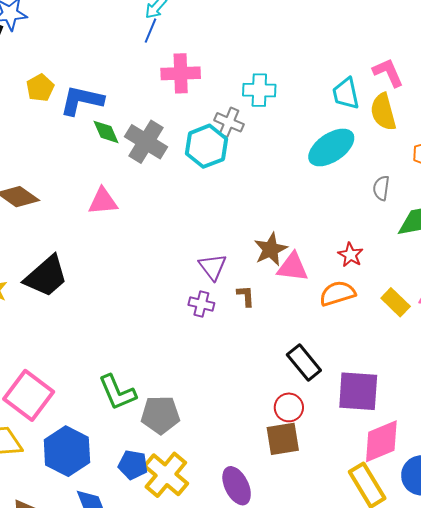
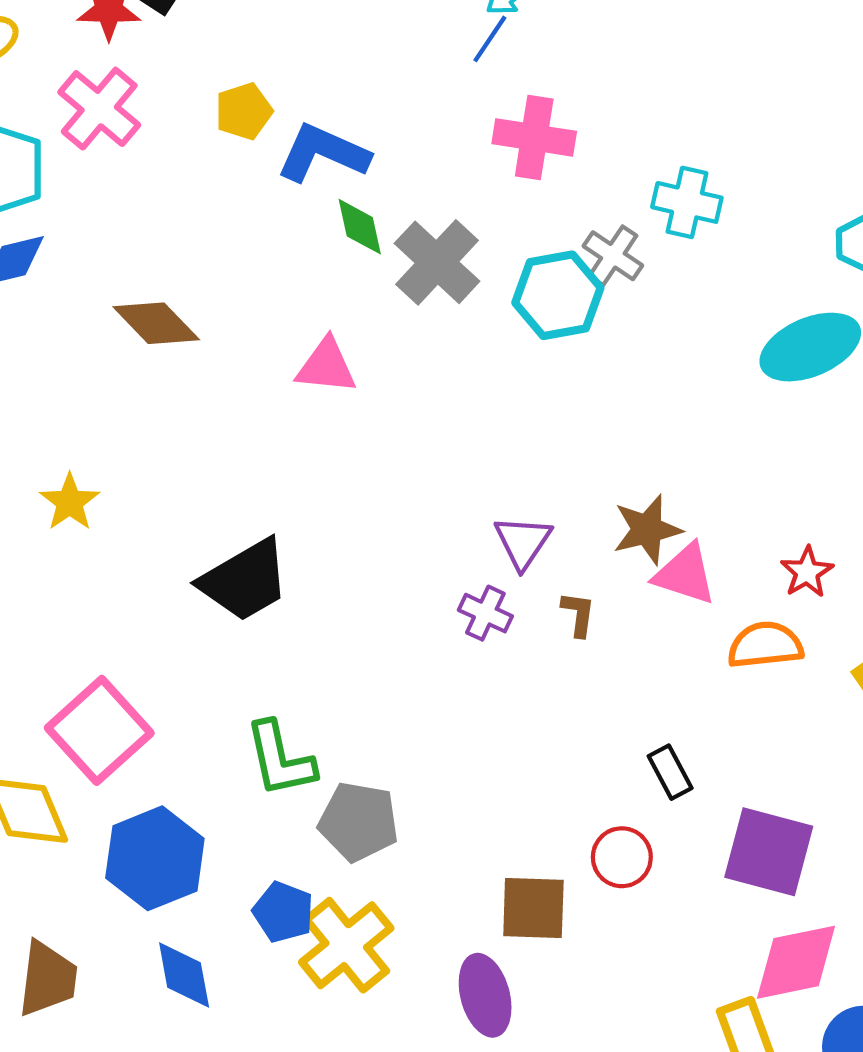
black trapezoid: (46, 276) -> (245, 580), moved
black rectangle: (304, 363) -> (670, 772), size x0.7
brown square: (283, 439) -> (533, 908), moved

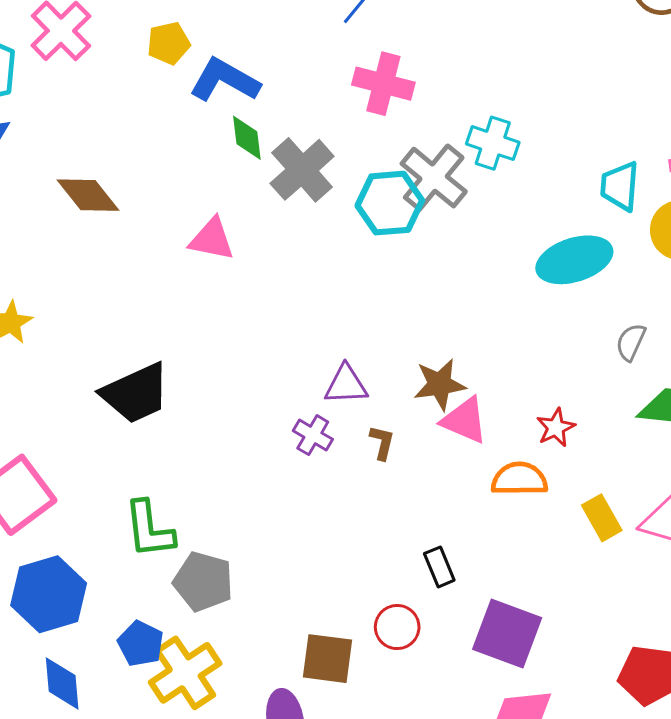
gray cross: (613, 256) -> (434, 178), size x1.5
purple triangle: (523, 542) -> (346, 385), turned 48

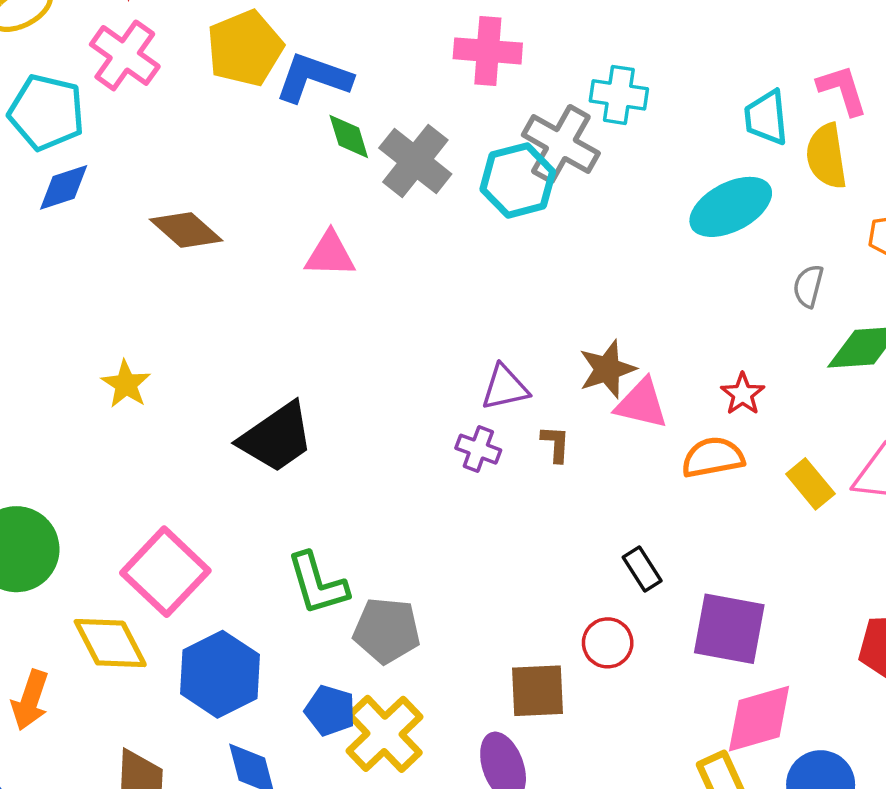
yellow pentagon: (169, 43) -> (245, 48), size x1.6

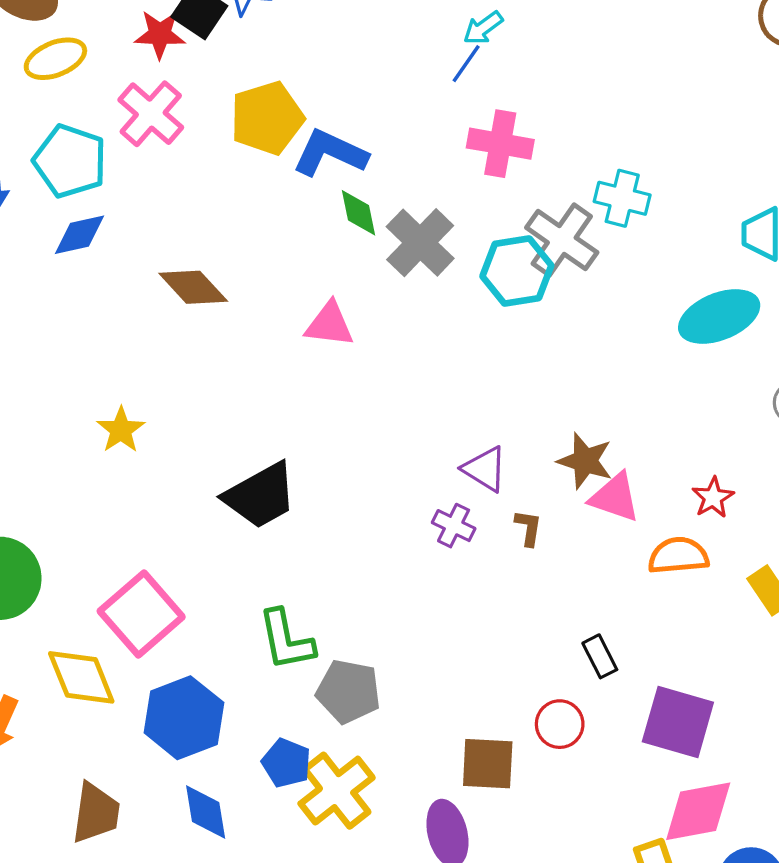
brown star: (607, 369) -> (585, 461), turned 30
purple triangle: (505, 388) -> (485, 469), turned 39

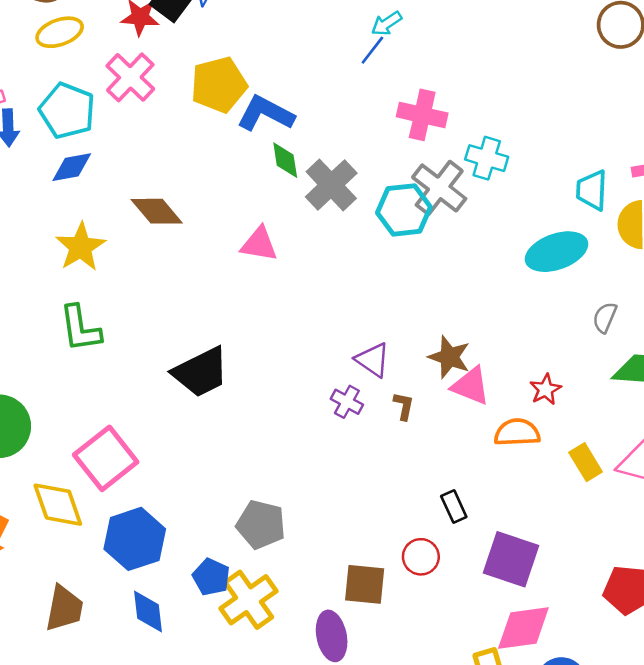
pink cross: (500, 144) -> (422, 115), moved
yellow star: (121, 430) -> (81, 247), moved, size x1.4
green L-shape: (286, 640) -> (80, 328), moved

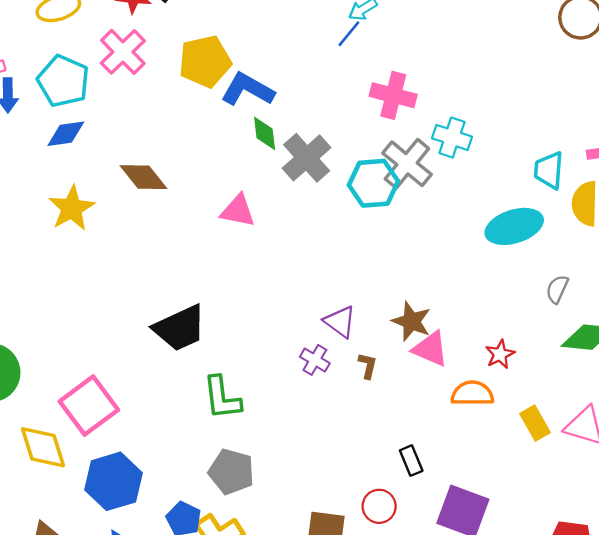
green L-shape: (80, 328) -> (222, 398), moved

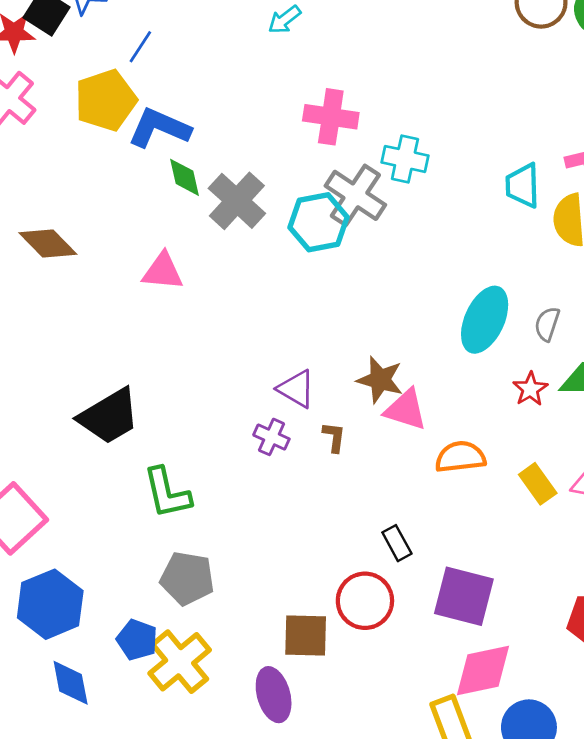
blue line: (349, 34) -> (140, 47), moved
cyan ellipse: (514, 226) -> (485, 320), moved, turned -42
red star: (500, 354) -> (530, 389), moved
red circle: (379, 506) -> (365, 601), size x1.4

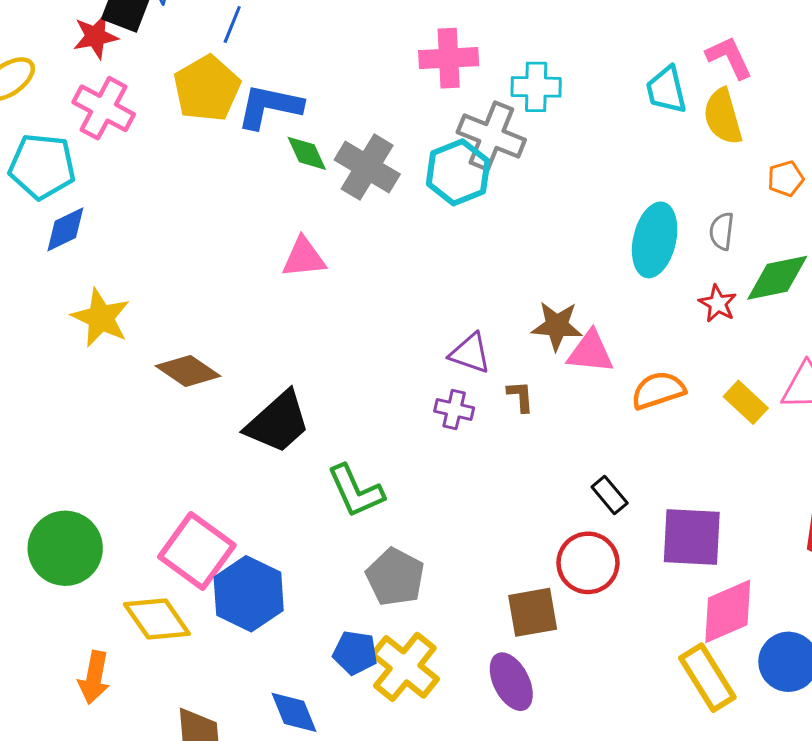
brown diamond: (48, 244) -> (188, 371), moved
gray pentagon: (187, 578) -> (395, 577), turned 30
blue hexagon: (50, 604) -> (249, 594), moved

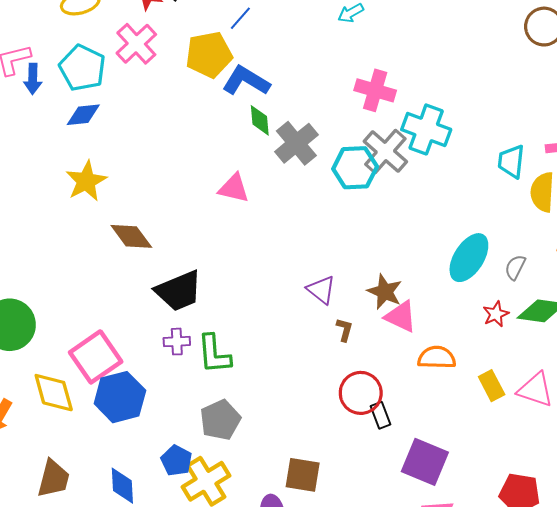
cyan cross: (536, 87) -> (426, 129), size x1.4
purple cross: (454, 410) -> (177, 342), moved, turned -35
red circle: (588, 563) -> (361, 393), moved

